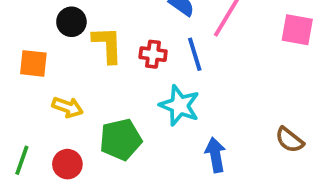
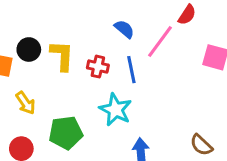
black circle: (71, 22) -> (29, 50), moved
yellow arrow: (68, 107) -> (25, 103), turned 30

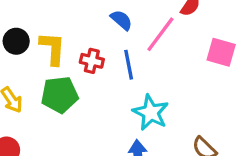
cyan star: (115, 110) -> (151, 113), moved
green pentagon: (66, 133) -> (60, 95), moved

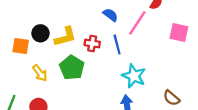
yellow L-shape: (53, 48) -> (65, 37), turned 75
green pentagon: (60, 95) -> (72, 68), turned -30

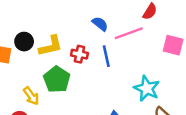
pink line: (137, 23) -> (129, 33), turned 35
yellow arrow: (40, 73) -> (31, 96), moved
cyan star: (134, 76) -> (147, 88), moved

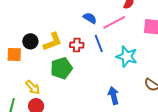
green pentagon: (57, 79) -> (61, 68), turned 30
cyan star: (147, 88) -> (127, 57), moved
yellow arrow: (31, 96) -> (33, 87), moved

